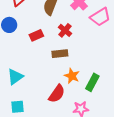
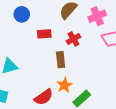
brown rectangle: (60, 54) -> (61, 60), turned 70

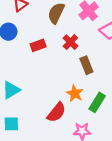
brown rectangle: (61, 60) -> (86, 65), moved

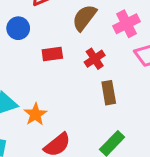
orange star: (75, 93) -> (35, 114), moved

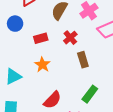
orange star: (35, 114) -> (42, 65), moved

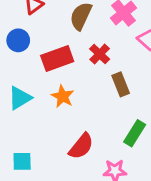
red rectangle: (41, 38) -> (57, 58), size x1.5
cyan triangle: (13, 76) -> (20, 98), moved

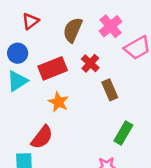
cyan triangle: (20, 98) -> (17, 81), moved
red semicircle: (81, 146) -> (42, 137), moved

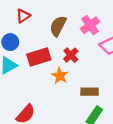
brown rectangle: (110, 90) -> (90, 92), moved, turned -70
orange star: (58, 102) -> (60, 76), moved

